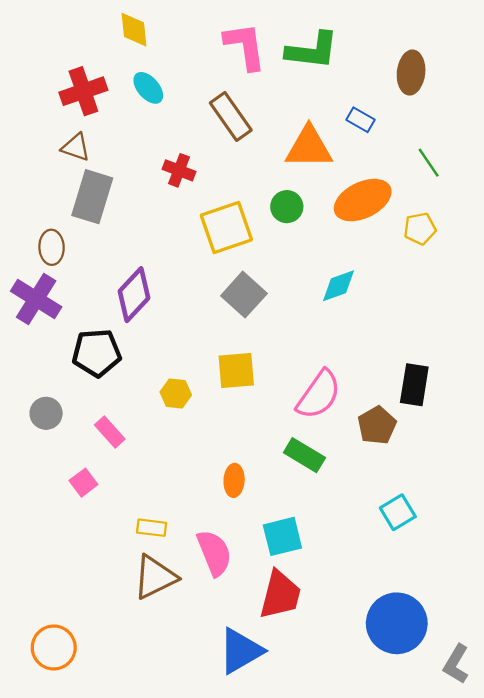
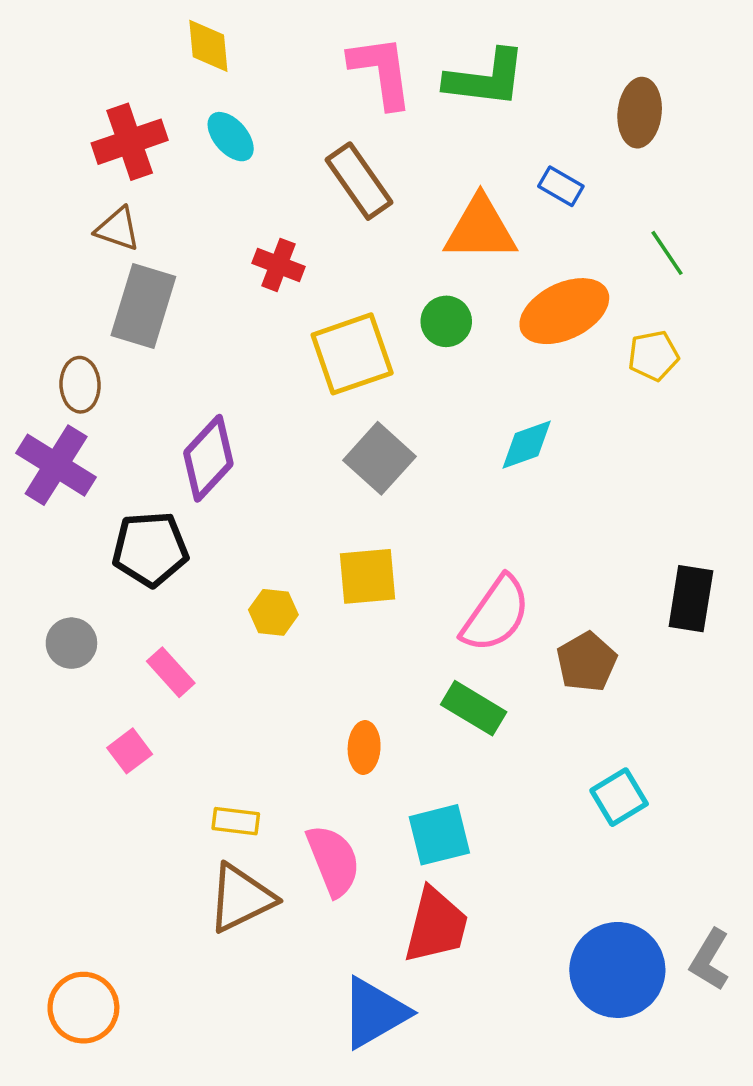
black rectangle: (414, 385) -> (691, 599), moved
gray L-shape: (456, 664) -> (710, 960), moved

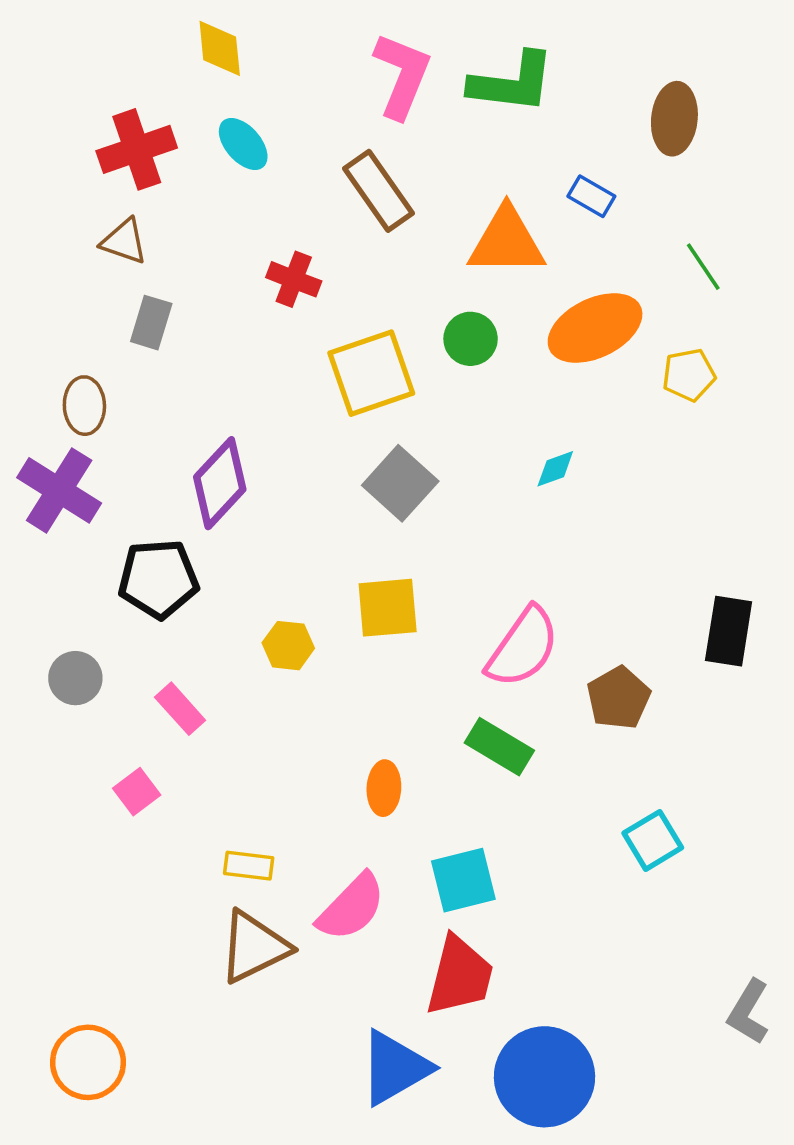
pink L-shape: (381, 72) -> (402, 75), turned 30
gray rectangle: (143, 306) -> (151, 323), size x0.6
cyan diamond: (527, 445) -> (555, 469), size x0.7
pink semicircle: (333, 860) -> (351, 907), turned 66
blue circle: (617, 970) -> (545, 1077), moved

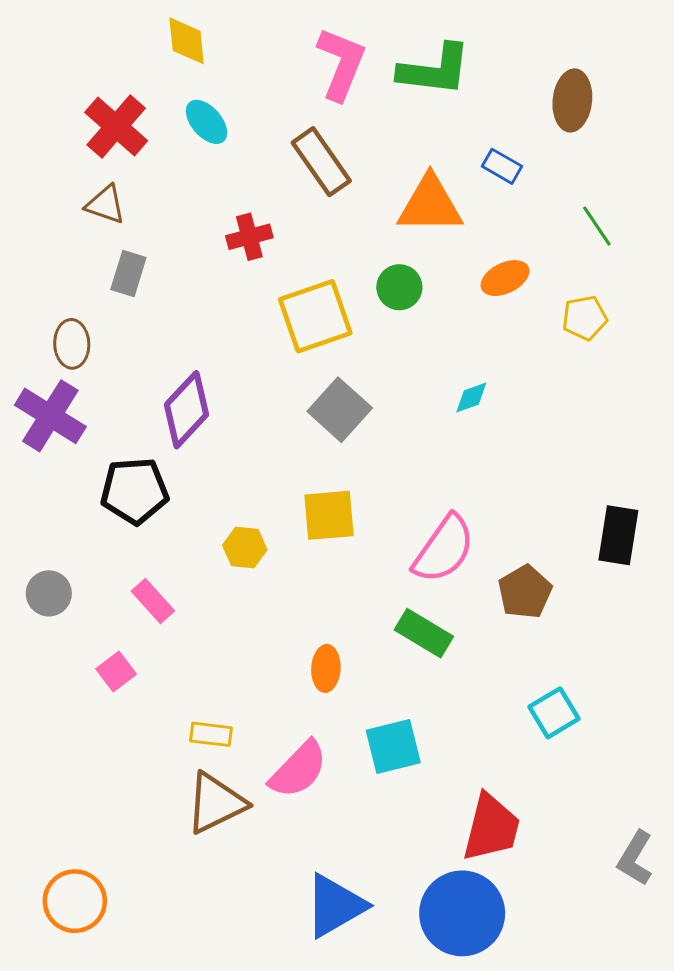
red cross: (137, 149) -> (116, 127), turned -30
red cross: (294, 279) -> (249, 237), turned -36
orange ellipse: (595, 328) -> (505, 278), size x0.6
gray circle: (75, 678) -> (49, 593), moved
red trapezoid: (460, 976) -> (491, 828), moved

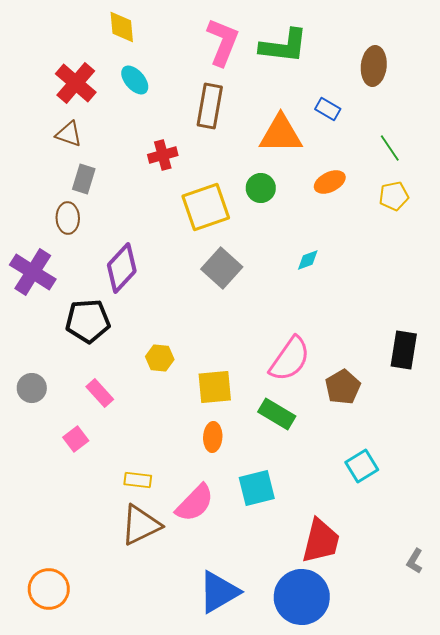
brown rectangle: (321, 162) -> (210, 106), turned 45
yellow pentagon: (585, 318) -> (394, 196), moved
brown ellipse: (72, 344) -> (68, 218), moved
yellow square: (329, 515) -> (215, 387), moved
gray L-shape: (635, 858) -> (415, 561), size x0.7

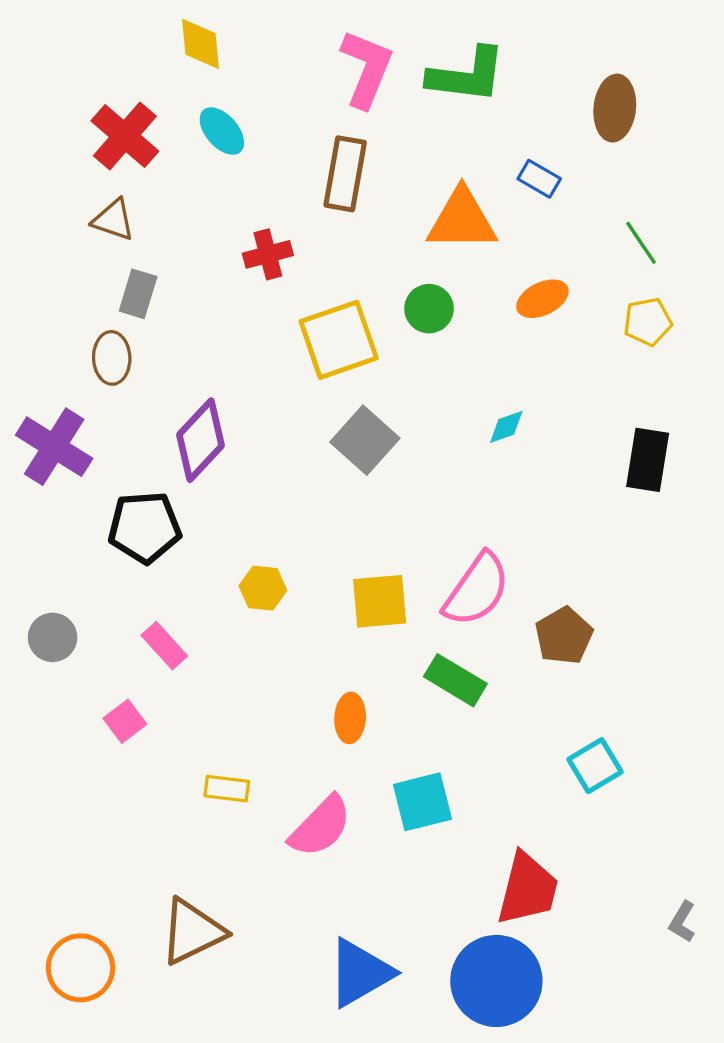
black rectangle: (404, 350) -> (648, 460), moved
yellow square: (215, 387) -> (380, 601), moved
brown triangle: (141, 525) -> (192, 932), moved

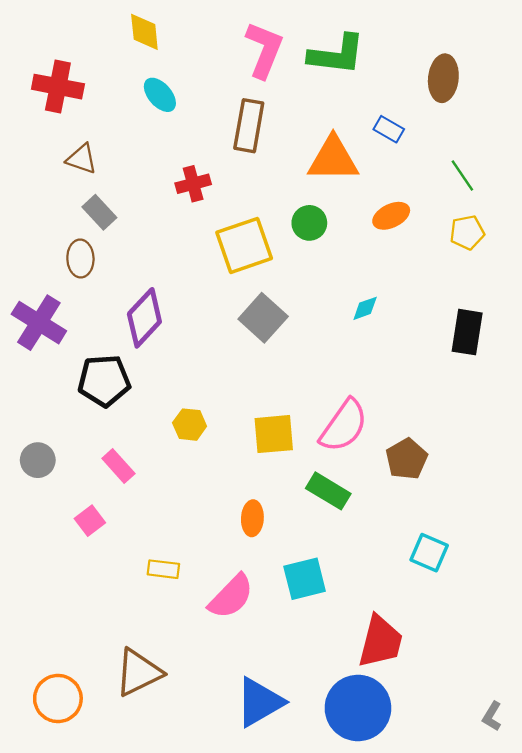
red cross: (125, 136) -> (58, 87), moved, turned -30
gray rectangle: (138, 294) -> (99, 212), turned -60
cyan square: (595, 766) -> (429, 553), turned -36
gray L-shape: (682, 922) -> (492, 716), moved

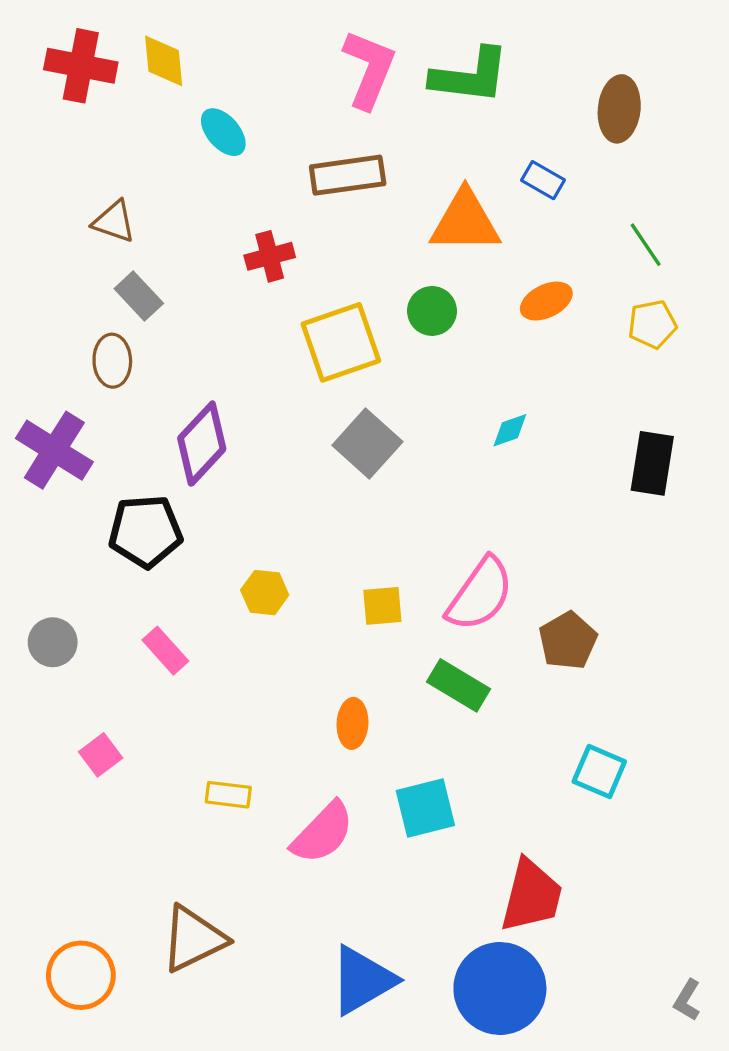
yellow diamond: (144, 32) -> (164, 61), moved
red cross: (58, 87) -> (81, 66), moved
brown rectangle: (249, 126) -> (348, 175), turned 72
yellow square: (274, 434) -> (382, 606), size x0.7
pink square: (90, 521) -> (101, 755), moved

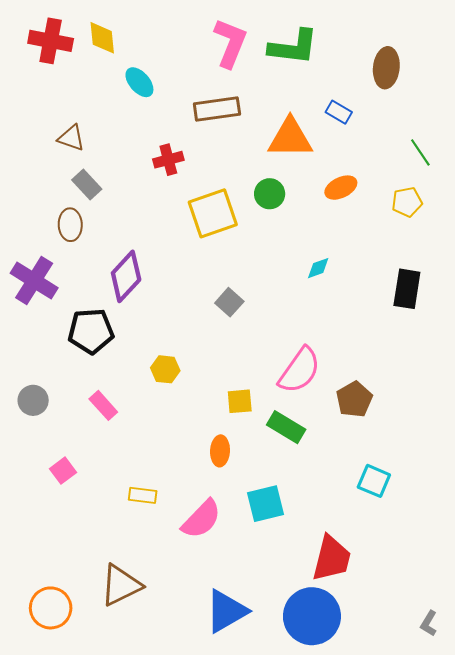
green line: (646, 245) -> (420, 152), moved
gray square: (367, 444) -> (229, 302), moved, size x0.7
yellow square: (382, 606) -> (240, 401), moved

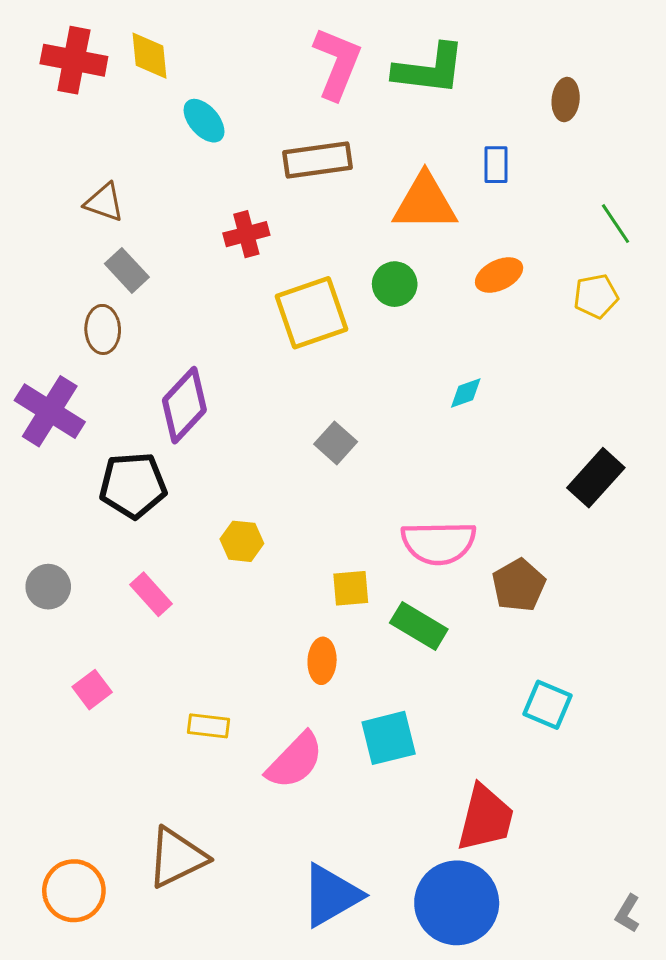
brown ellipse: (386, 68) -> (566, 100), size x0.7
blue rectangle: (339, 112) -> (496, 165), turned 60
black rectangle: (407, 289) -> (596, 478), moved, turned 33
pink semicircle: (300, 370) -> (439, 543), turned 54

